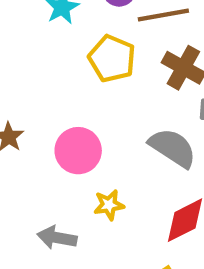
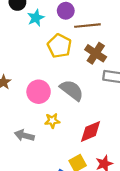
gray semicircle: (173, 148) -> (72, 90), moved

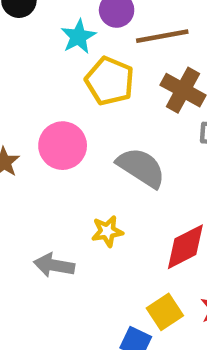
cyan star: (36, 18) -> (78, 37), moved
pink circle: (39, 92) -> (63, 146), moved

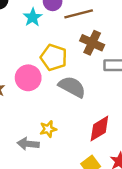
yellow pentagon: (110, 81) -> (54, 57), moved
yellow star: (107, 231) -> (48, 129), moved

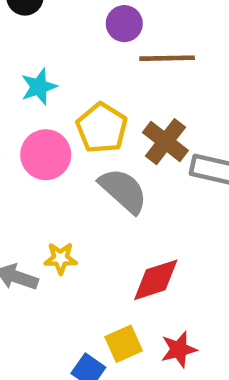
cyan star: (33, 17) -> (39, 87), moved
brown cross: (92, 43) -> (165, 142), moved

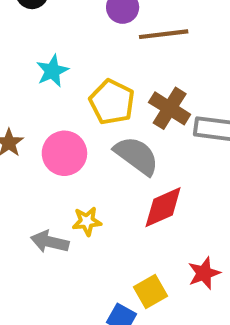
pink circle: (46, 155) -> (64, 153), moved
red diamond: (156, 280) -> (163, 207), moved
red star: (179, 349) -> (204, 273), moved

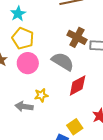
cyan star: (52, 71) -> (18, 14), moved
yellow pentagon: (112, 102) -> (23, 38), moved

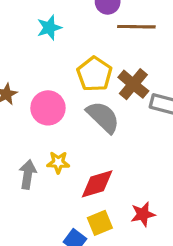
yellow pentagon: (23, 38) -> (94, 74), moved
red diamond: (78, 85) -> (97, 184), moved
gray arrow: (24, 107) -> (28, 174), turned 78

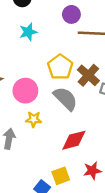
yellow star: (58, 162) -> (34, 119), moved
red diamond: (97, 184) -> (74, 140), moved

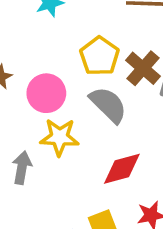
yellow star: (34, 119) -> (59, 137), size x1.5

